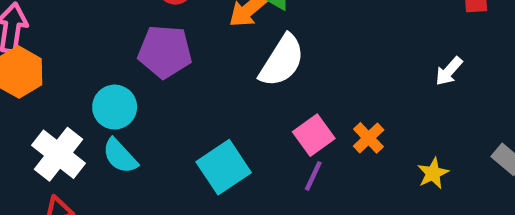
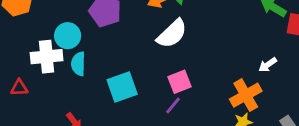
orange cross: (369, 138) -> (246, 95), moved, size x1.6
white cross: (59, 154) -> (47, 57), moved, turned 32
cyan semicircle: (120, 156) -> (78, 64), moved, turned 30

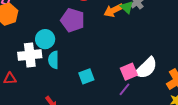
white semicircle: (172, 34) -> (146, 68), moved
cyan square: (122, 87) -> (86, 76), size x0.7

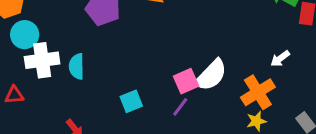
cyan circle: (45, 39) -> (25, 35), moved
cyan square: (86, 76) -> (131, 101), moved

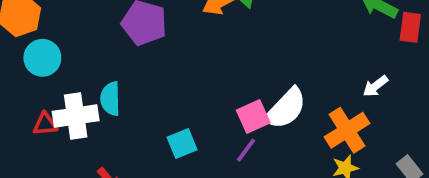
white cross: (42, 60) -> (76, 116), moved
red triangle: (14, 95) -> (45, 124), moved

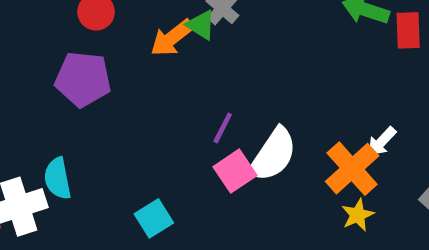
white arrow: (375, 86) -> (382, 142), moved
purple line: (246, 150) -> (223, 128), moved

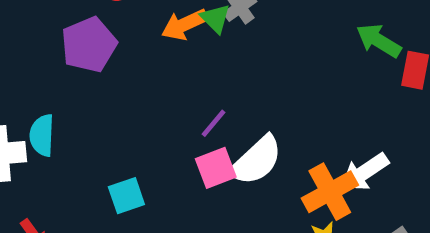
purple pentagon: (83, 79) -> (89, 45), turned 30
white arrow: (382, 142) -> (365, 172), size x1.5

